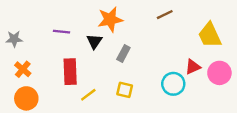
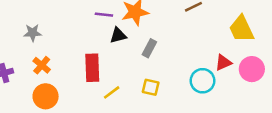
purple line: (62, 32) -> (104, 15), moved
black triangle: (94, 41) -> (118, 35), turned 42

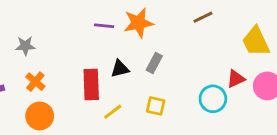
black triangle: (118, 35) -> (120, 69), moved

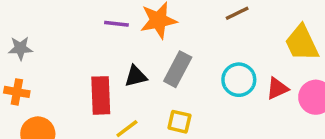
gray rectangle: (154, 63) -> (178, 69), size x1.4
orange cross: (35, 82) -> (17, 92), moved, turned -30
cyan circle: (213, 99) -> (239, 80), moved

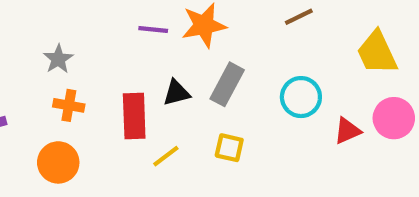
gray star: (20, 48) -> (58, 59), moved, turned -30
red triangle: (277, 88) -> (347, 131), moved
orange cross: (17, 92) -> (69, 105), moved

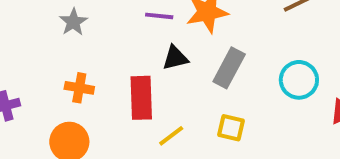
gray star: (58, 59) -> (73, 22), moved
black triangle: (176, 93) -> (175, 58), moved

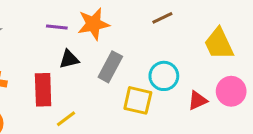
yellow square: (231, 128) -> (138, 100), moved, size x1.4

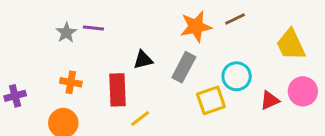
orange star: (93, 24) -> (196, 27), moved
purple line: (57, 27) -> (93, 28), moved
yellow square: (138, 100) -> (211, 100), turned -32

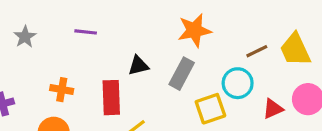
brown line: (235, 19) -> (257, 51), moved
gray star: (66, 33) -> (25, 37), moved

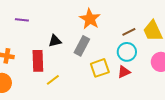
orange star: (194, 30) -> (90, 19), turned -30
cyan circle: (238, 83) -> (127, 52), moved
red triangle: (273, 109) -> (124, 72), moved

